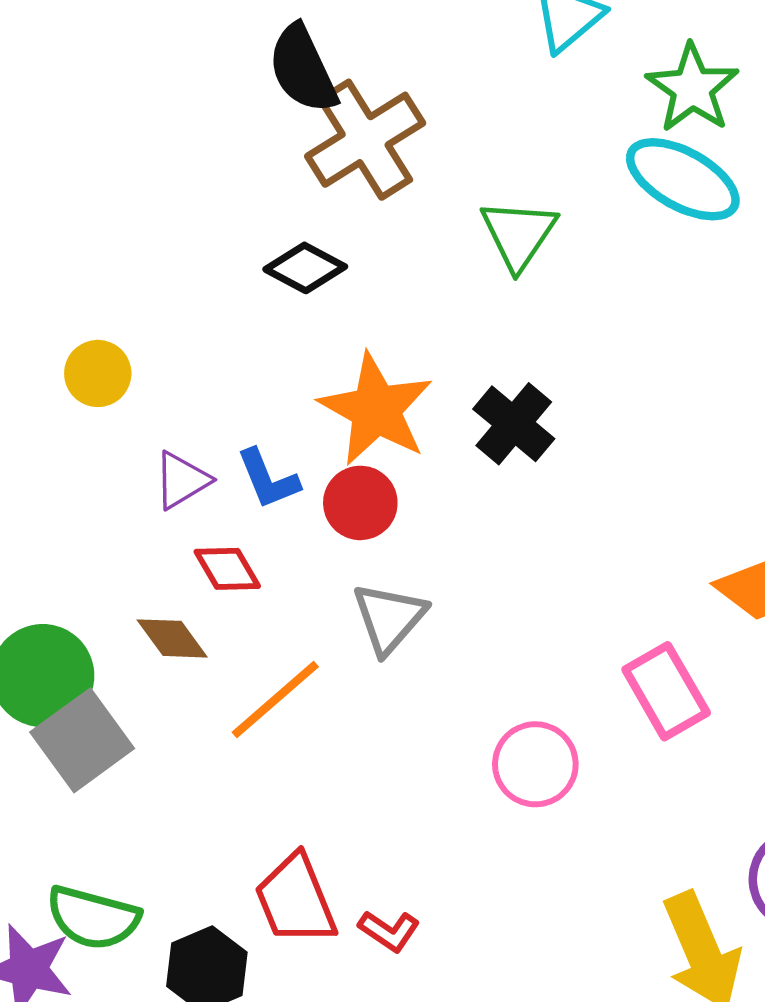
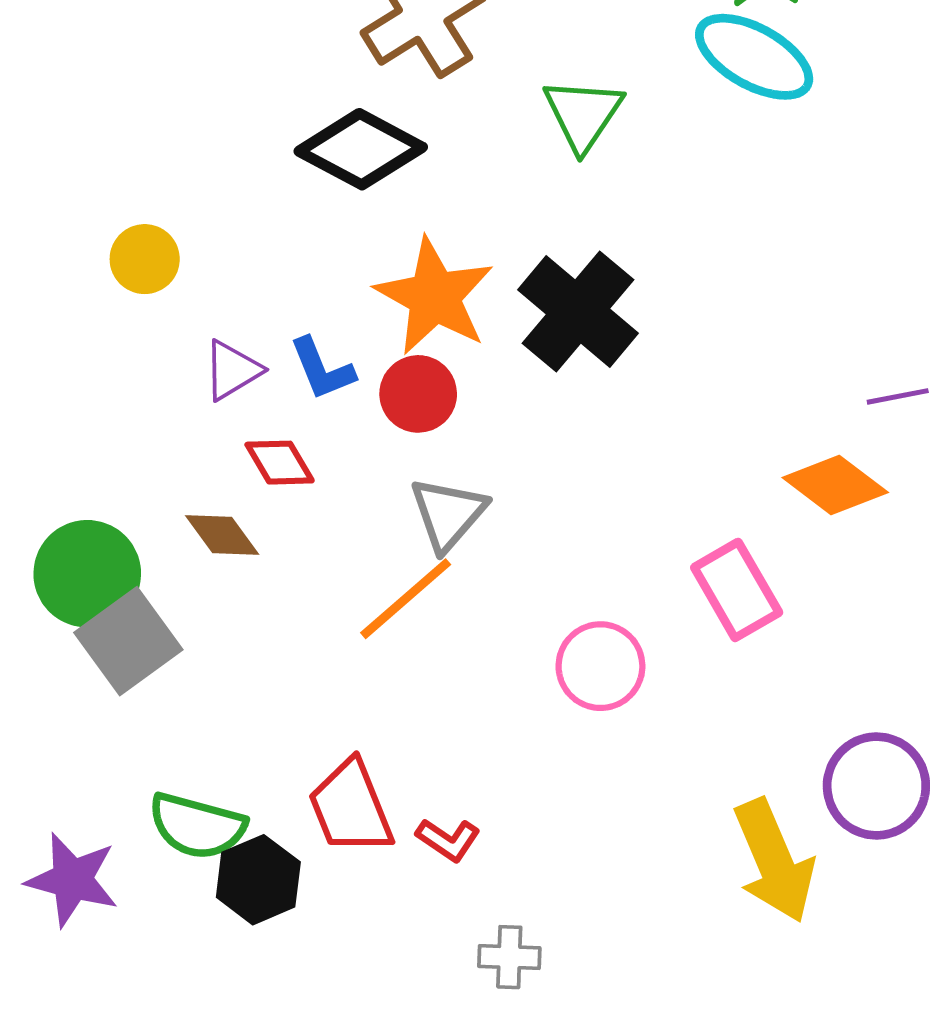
black diamond: (305, 268) -> (361, 149), size x1.5
black cross: (514, 424) -> (578, 312), size x1.4
orange line: (275, 700) -> (406, 599), moved
green semicircle: (93, 918) -> (197, 826), moved

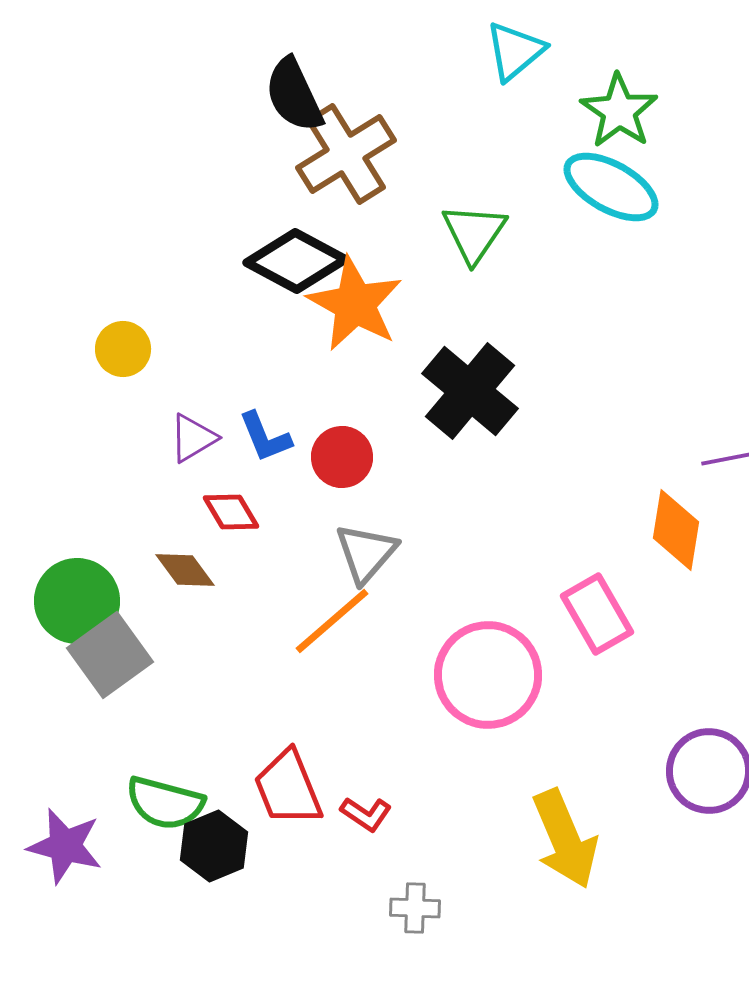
orange star: (434, 297) -> (355, 304), moved
orange diamond: (835, 485) -> (676, 530), turned 62
pink circle: (600, 666) -> (488, 675), size x1.5
yellow arrow: (774, 861) -> (565, 839), moved

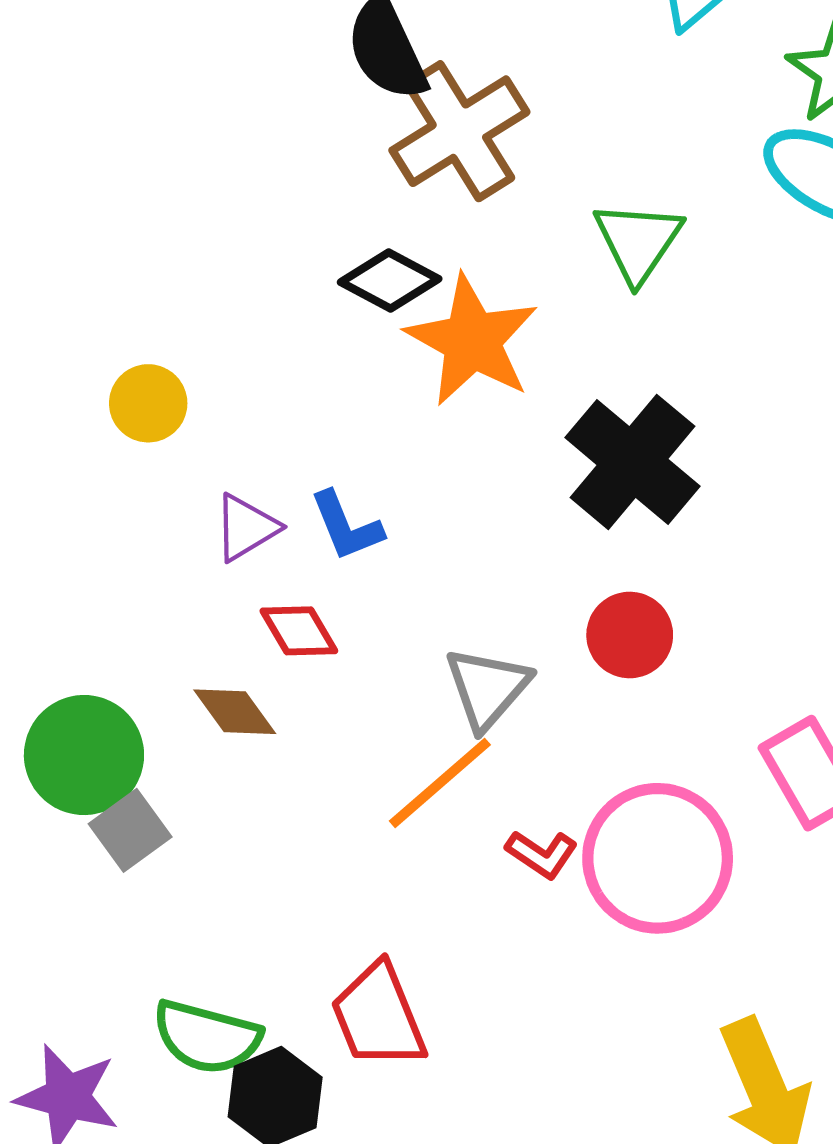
black diamond: (296, 261) -> (390, 281), size x0.7
red circle: (342, 457) -> (630, 635), moved
gray square: (110, 655) -> (130, 830), size x0.7
red L-shape: (366, 814) -> (542, 854), moved

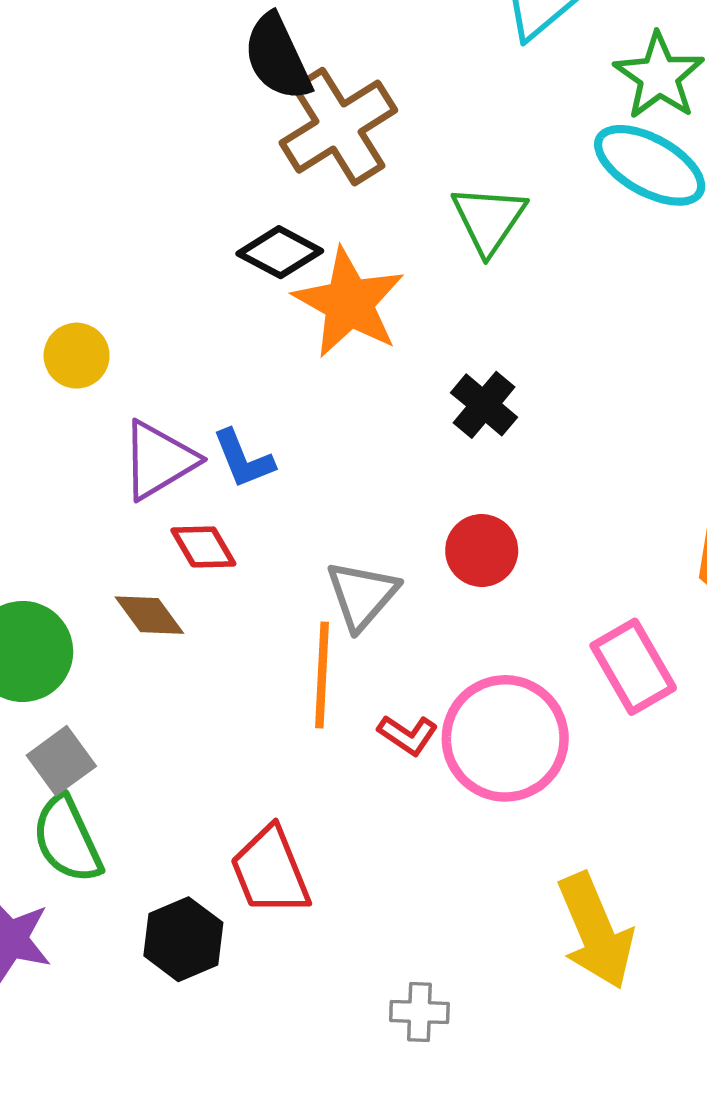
black cross: (632, 462) -> (484, 405), size x0.6
purple triangle: (246, 528) -> (159, 460), size x1.4
orange line: (440, 783) -> (322, 675), turned -46
gray square: (130, 830) -> (61, 761), moved
green semicircle: (207, 1037) -> (67, 839), moved, turned 50

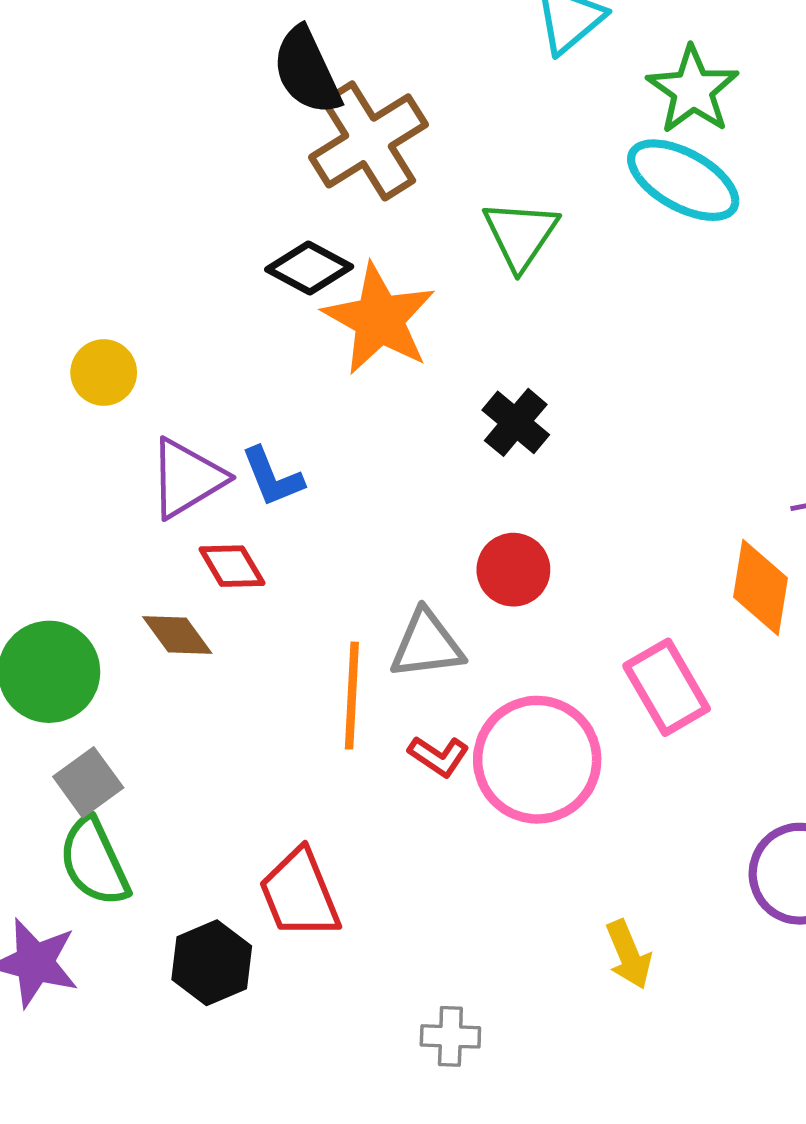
gray triangle: (362, 595) -> (427, 644), moved, turned 42
yellow arrow: (596, 931) -> (629, 954), size x0.6

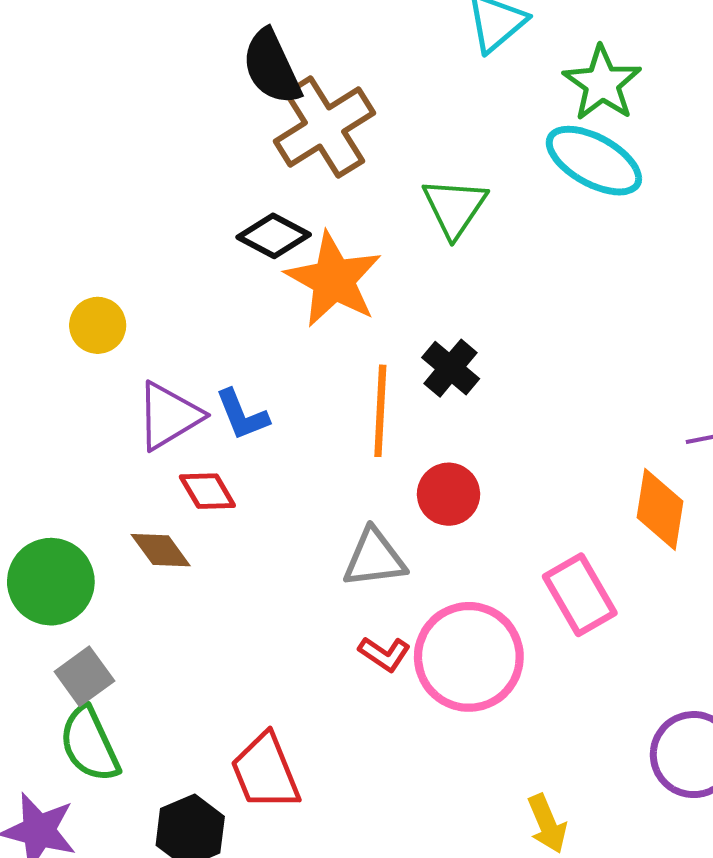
orange line: (352, 696) -> (380, 411), moved

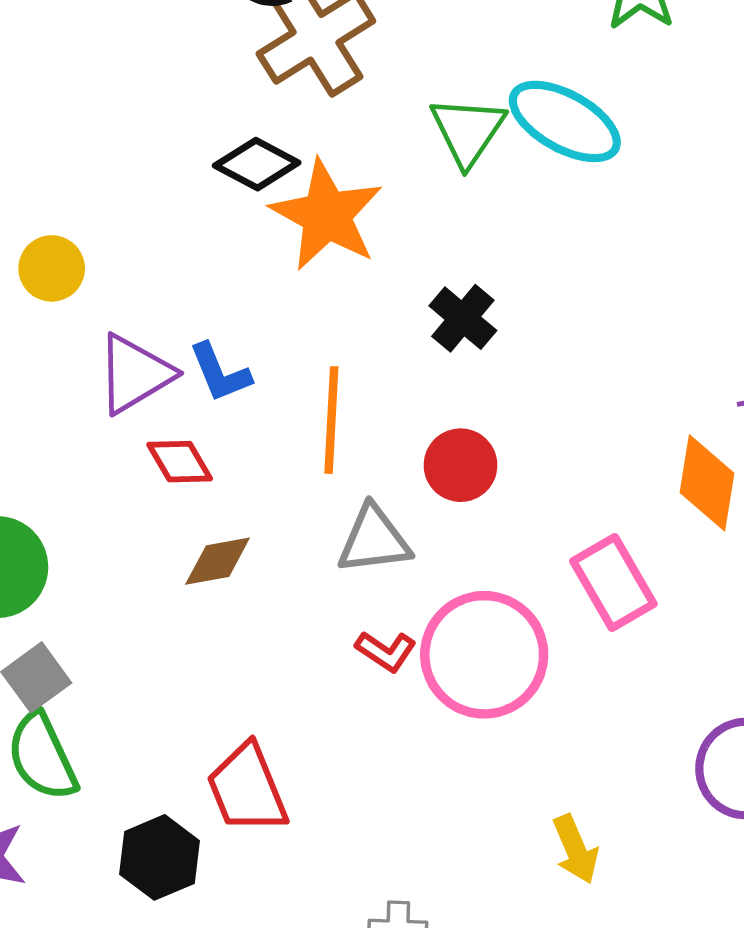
cyan ellipse: (594, 161) -> (565, 121), moved
orange line: (380, 411) -> (331, 420), moved
brown diamond: (161, 550) -> (218, 561), moved, turned -64

